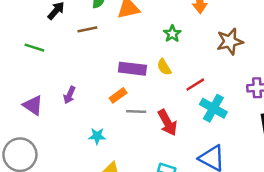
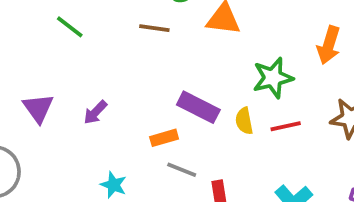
green star: (172, 34) -> (273, 78), size x1.5
red line: (195, 85) -> (286, 126), moved

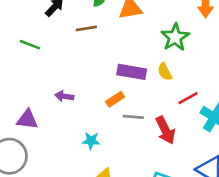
purple triangle: (38, 108) -> (27, 119), moved, turned -30
purple arrow: (95, 112) -> (64, 96), turned 72
red line: (286, 126) -> (188, 98), moved

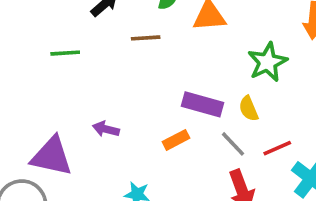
green line: (30, 45) -> (65, 53), turned -30
gray line: (133, 117) -> (233, 144), moved, turned 36
purple triangle: (27, 119) -> (52, 156), size x1.4

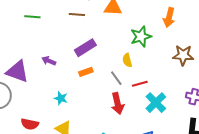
purple rectangle: (203, 104) -> (85, 48), moved, turned -55

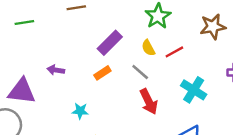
purple rectangle: (85, 48) -> (110, 43), moved
red line: (140, 84) -> (174, 52), moved

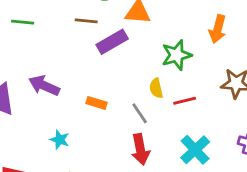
purple rectangle: (110, 43) -> (112, 42), moved
purple arrow: (56, 70) -> (44, 86), size x1.5
orange rectangle: (102, 73) -> (96, 103), turned 35

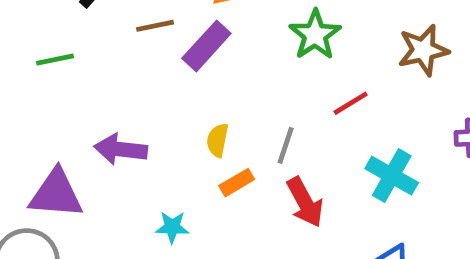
yellow semicircle: (156, 88) -> (218, 140), moved, turned 42
orange rectangle: (96, 103) -> (237, 183), moved, turned -30
gray line: (140, 113) -> (286, 145), turned 70

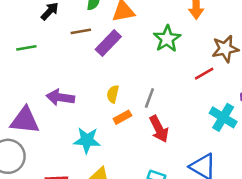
red line: (351, 103) -> (204, 74), moved
cyan cross: (392, 176) -> (223, 117), moved
cyan star: (172, 227) -> (87, 140), size x1.5

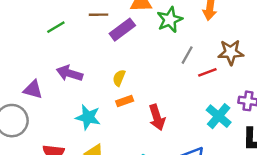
green star: (167, 39) -> (170, 20), moved
green line: (26, 48) -> (56, 27), moved, turned -30
gray line: (149, 98) -> (187, 55), moved
purple triangle: (25, 120) -> (33, 90), size x0.7

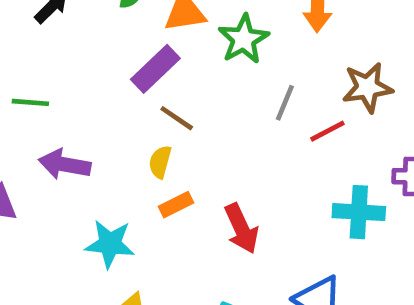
brown line: (98, 15) -> (177, 118), moved, turned 42
green line: (56, 27) -> (30, 102), moved, turned 42
cyan cross: (219, 116) -> (359, 212), turned -30

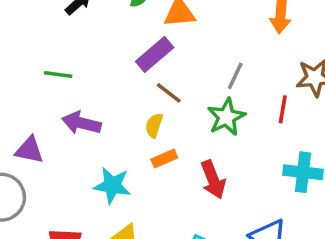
green star: (244, 39) -> (226, 117), moved
gray line: (285, 103) -> (235, 76), moved
red line: (327, 131) -> (283, 109), turned -56

